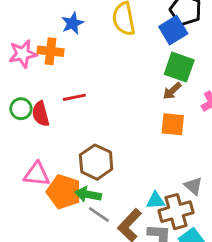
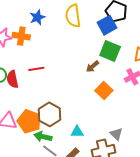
brown arrow: (172, 91) -> (92, 66), moved
orange square: (173, 124) -> (104, 91), turned 36
orange pentagon: (64, 192) -> (29, 121), moved
cyan triangle: (156, 201) -> (77, 132), moved

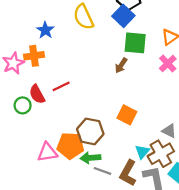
red semicircle: (12, 79) -> (37, 94), moved
orange square: (104, 91) -> (127, 115), moved
cyan triangle: (77, 132) -> (142, 152), moved, turned -32

